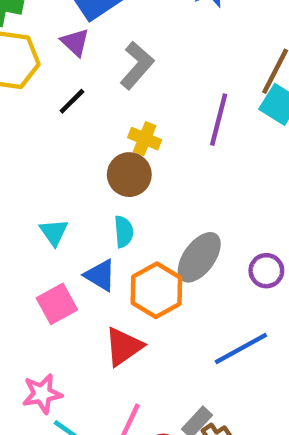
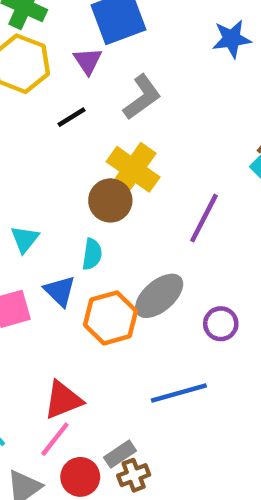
purple line: (219, 120) -> (204, 218), moved
yellow cross: (145, 139) -> (133, 169), size x1.6
red triangle: (124, 347) -> (63, 400), moved

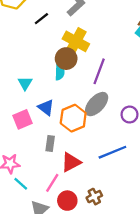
purple line: (204, 218) -> (99, 71), moved
cyan semicircle: (92, 254) -> (60, 72), moved
red triangle: (63, 400) -> (71, 162), moved
gray rectangle: (120, 454) -> (50, 144), moved, turned -42

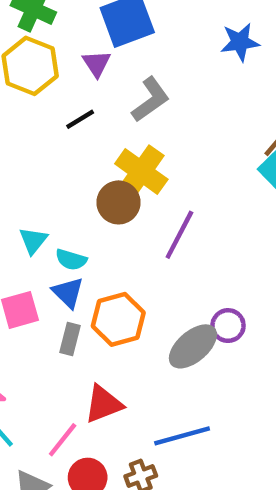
cyan semicircle: (60, 72) -> (71, 260), moved, turned 98
gray ellipse: (97, 104) -> (193, 346), moved
gray rectangle: (50, 144) -> (70, 339), moved
blue line: (112, 152) -> (182, 436), moved

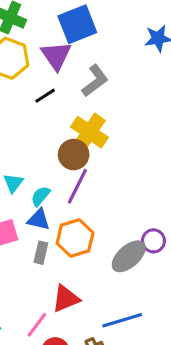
purple triangle: (97, 64) -> (56, 56), size x1.5
purple line: (179, 235) -> (77, 186), moved
cyan semicircle: (71, 260) -> (41, 196), turned 115
blue triangle: (68, 292) -> (39, 219), turned -30

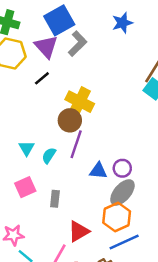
gray L-shape: (95, 81) -> (78, 44), moved
blue triangle: (39, 219) -> (98, 171), moved
orange hexagon: (75, 238) -> (117, 217), moved
purple circle: (153, 241) -> (122, 168), moved

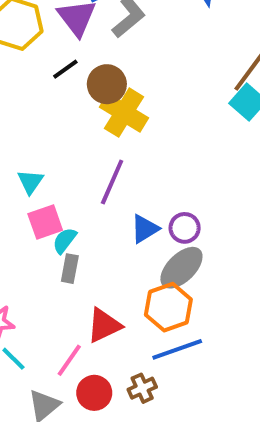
brown circle: (70, 120) -> (107, 84), moved
cyan semicircle: (49, 155) -> (65, 240), moved
blue triangle: (98, 171) -> (145, 229), turned -42
pink square: (25, 187) -> (45, 222), moved

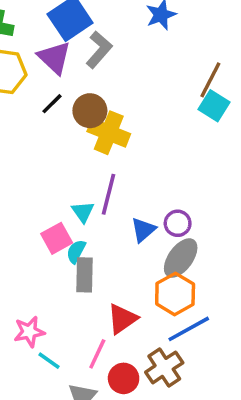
cyan triangle: (30, 182) -> (83, 212), moved
gray rectangle: (70, 269) -> (85, 275), size x1.4
brown cross: (142, 388) -> (164, 367), size x1.5

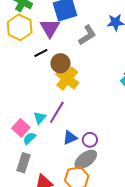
gray L-shape: (99, 50) -> (87, 35), moved
pink square: (57, 238) -> (21, 128), turned -36
gray rectangle: (85, 275) -> (23, 163), moved

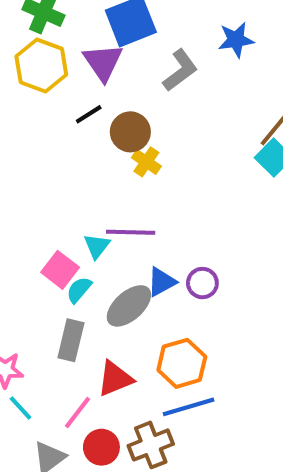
yellow cross: (67, 79) -> (146, 162), size x0.6
purple line: (57, 112) -> (131, 232), turned 65
gray ellipse: (86, 159) -> (129, 306), moved

